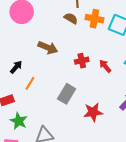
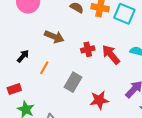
red arrow: (105, 66) -> (111, 55), size x1.5
orange line: (30, 83) -> (44, 68), moved

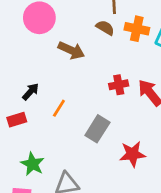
brown arrow: (54, 37) -> (71, 50), moved
red rectangle: (14, 89) -> (17, 120), moved

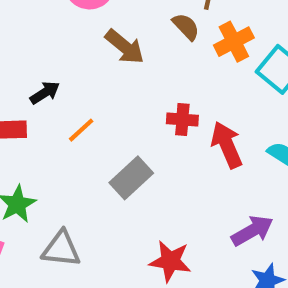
orange cross: (137, 29) -> (234, 42), turned 35
red star: (133, 154) -> (170, 261), moved

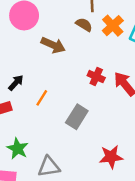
red cross: (182, 119) -> (96, 77), turned 35

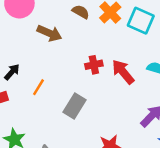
red cross: (96, 77) -> (94, 65), turned -35

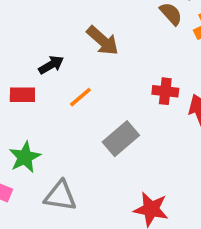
brown arrow: (49, 33) -> (103, 41), moved

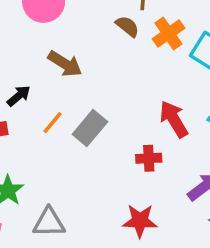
red cross: (165, 91) -> (149, 158), moved
gray rectangle: (121, 139) -> (90, 128), moved

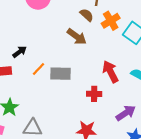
brown arrow: (65, 64) -> (77, 37), moved
gray rectangle: (90, 128) -> (61, 74), turned 48

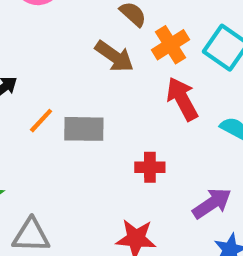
orange cross: (111, 21) -> (171, 45), moved
red arrow: (110, 72) -> (182, 99), moved

